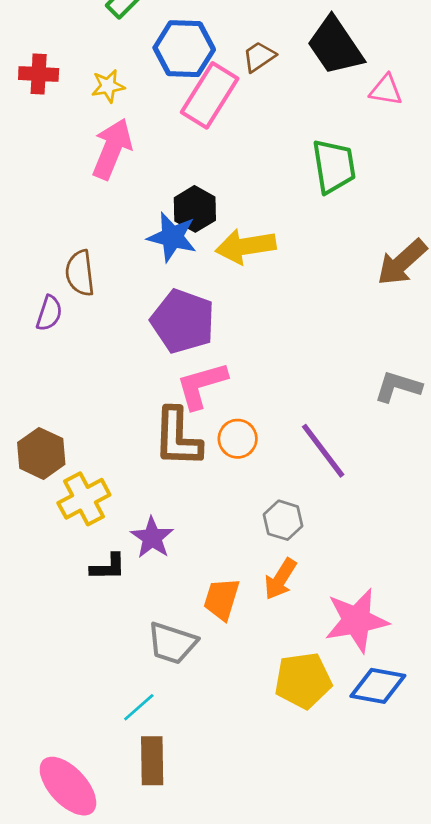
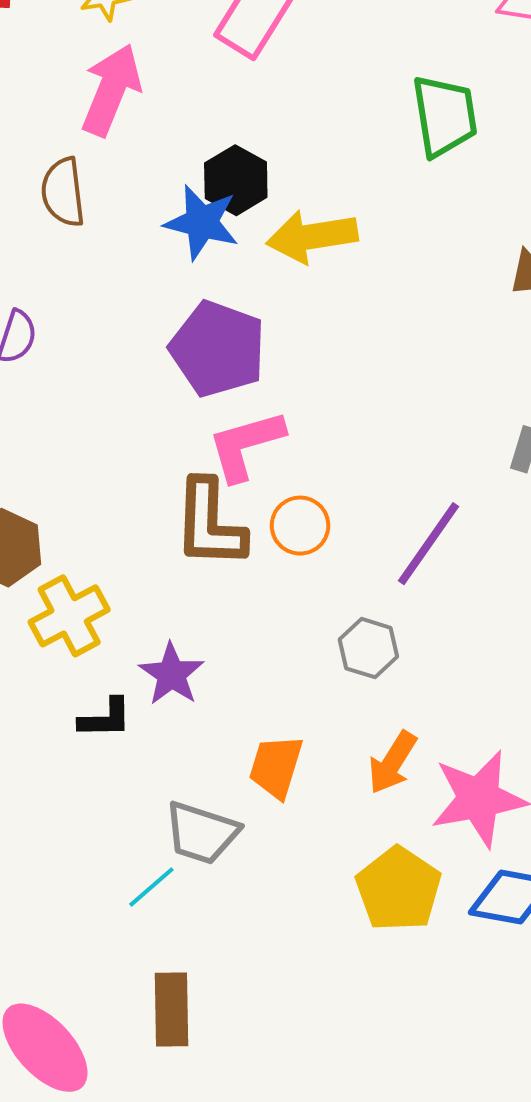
brown semicircle: (80, 273) -> (63, 192), moved
purple line: (323, 451) -> (429, 544), turned 72
orange arrow: (280, 579) -> (392, 763), moved
yellow pentagon: (303, 681) -> (398, 889), turned -30
cyan line: (139, 707) -> (151, 887), moved

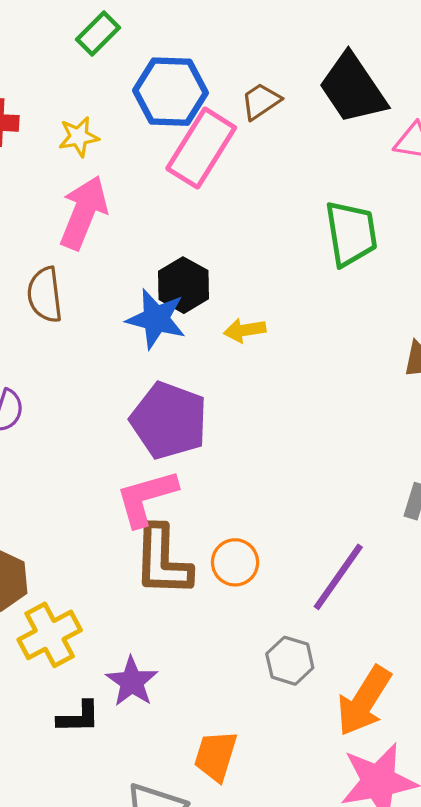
yellow arrow: (312, 236) -> (245, 330), size x0.6
pink L-shape: (246, 445) -> (146, 498), moved
orange arrow: (392, 763) -> (364, 701), moved, size x1.4

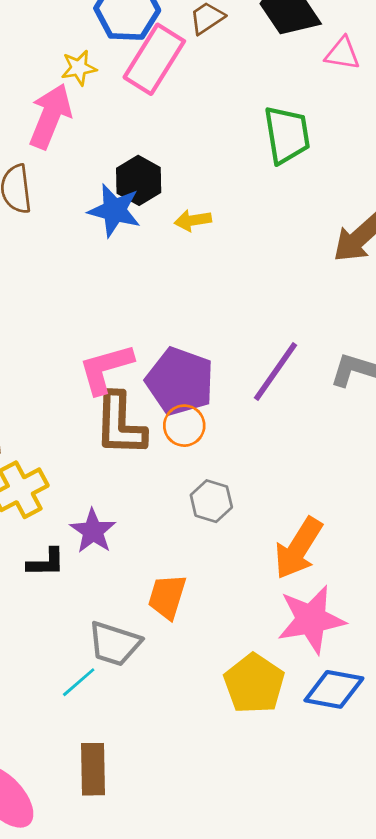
yellow star: (79, 137) -> (79, 68), moved
purple pentagon: (169, 420) -> (180, 381), moved
purple line: (338, 577) -> (275, 371), moved
gray hexagon: (290, 661) -> (211, 501), moved

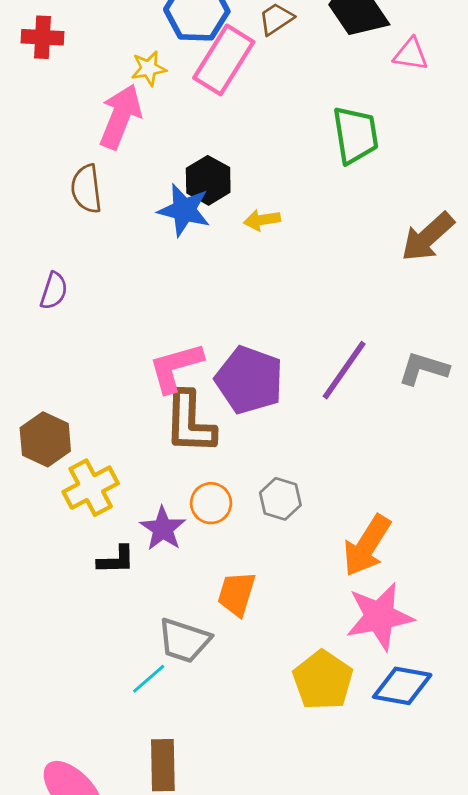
orange circle: (184, 426) -> (211, 503), moved

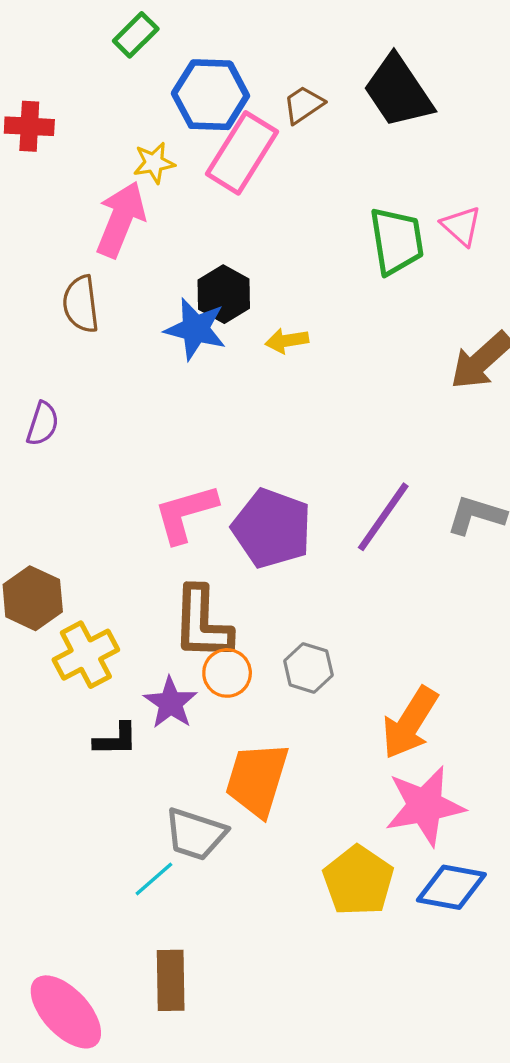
pink triangle: (411, 54) -> (461, 226), moved, turned 33
brown L-shape: (190, 422) -> (202, 623), moved
orange trapezoid: (236, 594) -> (257, 779), size x1.4

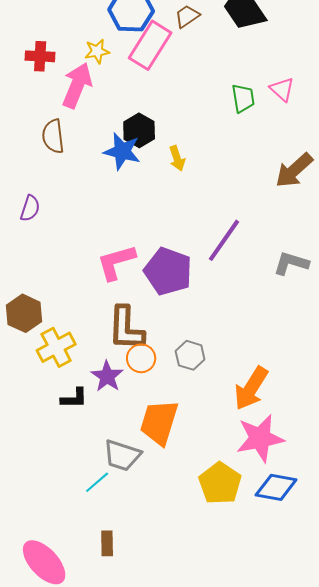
red cross: (29, 126) -> (40, 56), moved
green trapezoid: (397, 241) -> (243, 98), size x0.7
yellow arrow: (287, 341) -> (177, 158), turned -100
purple line: (383, 517) -> (224, 240), moved
brown rectangle: (171, 980) -> (107, 543), size x0.7

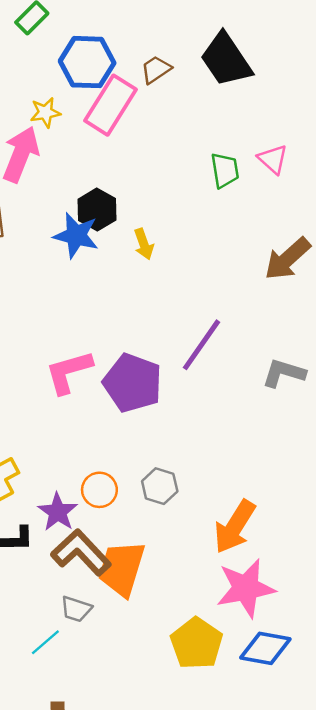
brown L-shape: (126, 328) -> (81, 553), moved, turned 135
gray trapezoid: (122, 455) -> (76, 609), size x0.7

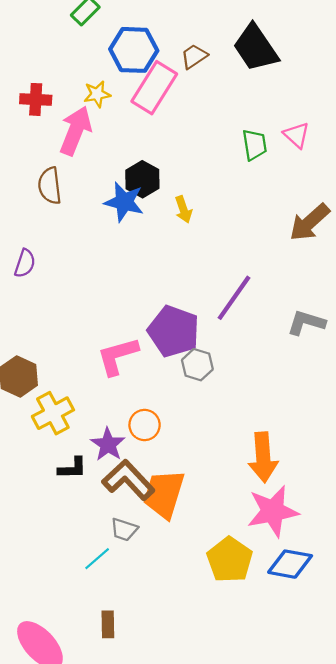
pink L-shape: (69, 372) -> (118, 356), moved
gray hexagon: (160, 486) -> (197, 365), moved
orange arrow: (235, 527) -> (263, 457), turned -36

